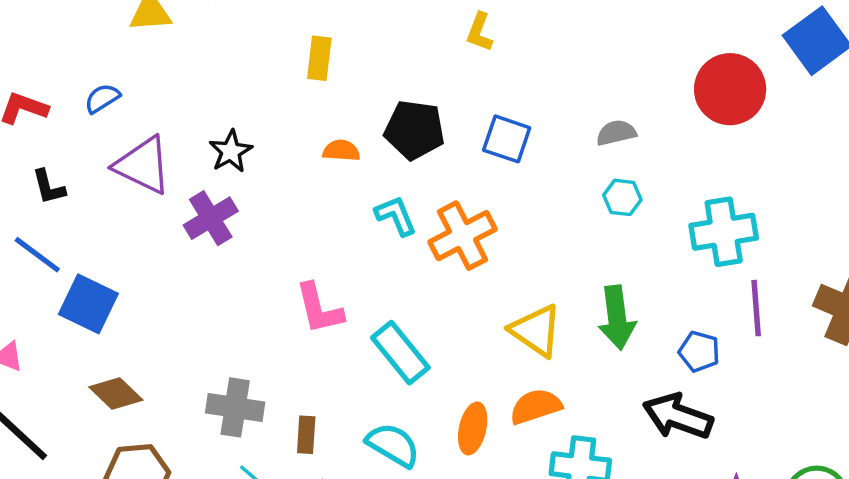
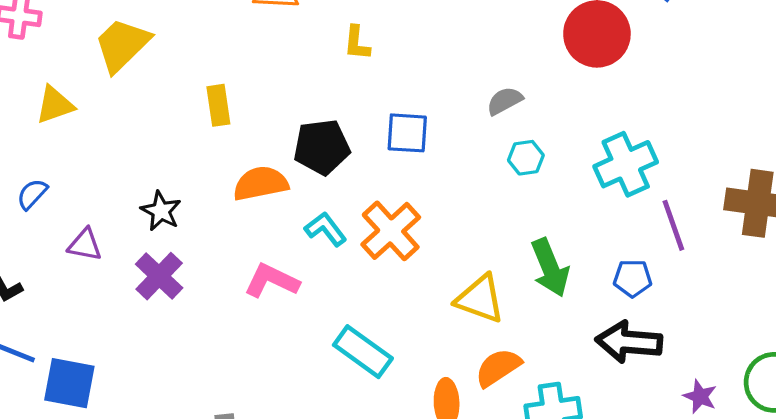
orange semicircle: (341, 151) -> (261, 183), size x1.6
purple triangle: (143, 165) -> (85, 245), size x0.6
pink L-shape: (319, 309) -> (272, 281), moved, turned 144

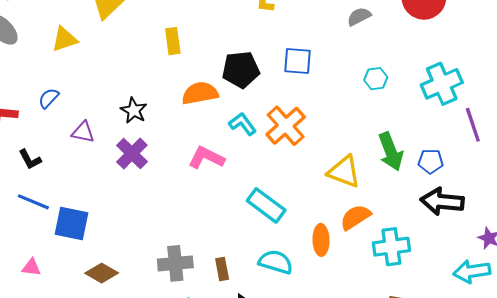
gray semicircle: (505, 101) -> (359, 17), moved
blue pentagon: (633, 278) -> (431, 161), moved

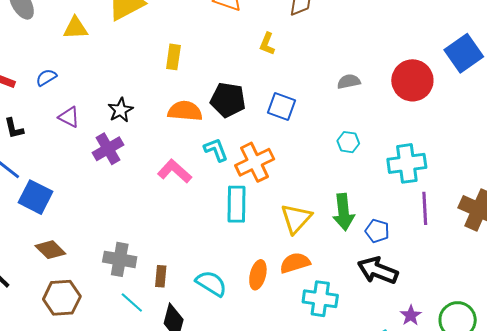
yellow triangle: (344, 172) -> (296, 219), turned 36
cyan rectangle: (266, 205) -> (237, 204), moved, turned 39

